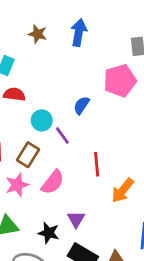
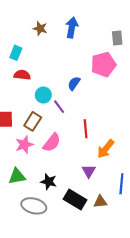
purple triangle: (76, 219) -> (89, 171), moved

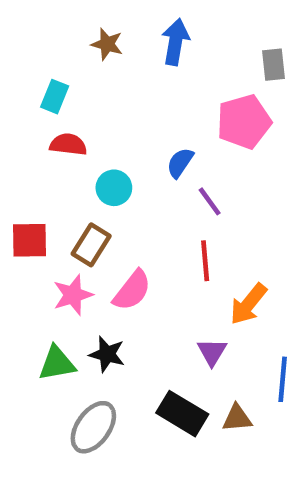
purple line: (59, 107) -> (210, 201), moved
black star: (49, 182) -> (107, 354), moved
gray ellipse: (34, 206) -> (93, 427), turned -70

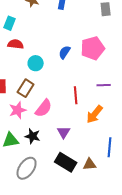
pink pentagon: (244, 122) -> (93, 48), moved
purple line: (210, 201) -> (104, 85), moved, turned -56
purple triangle: (212, 352) -> (64, 132), moved

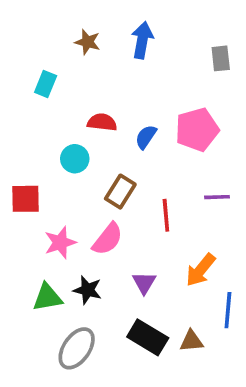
red semicircle: (16, 44) -> (102, 122), moved
cyan circle: (36, 63) -> (75, 159), moved
brown rectangle: (26, 88) -> (120, 192), moved
orange arrow: (95, 114) -> (201, 270), moved

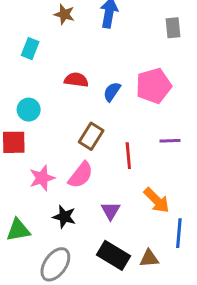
cyan circle: (75, 159) -> (29, 110), moved
orange arrow: (201, 270) -> (157, 200), turned -84
green triangle: (47, 297) -> (18, 230), moved

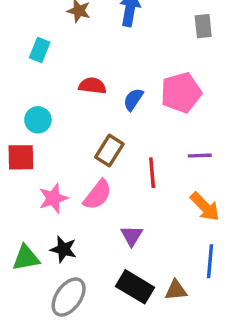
orange arrow: (157, 200) -> (205, 207), moved
black star: (64, 217) -> (63, 249), moved

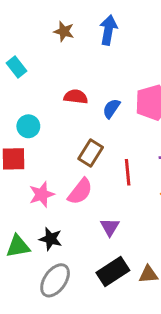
cyan rectangle: (40, 50) -> (16, 67), moved, turned -60
black rectangle: (135, 287) -> (113, 271), turned -64

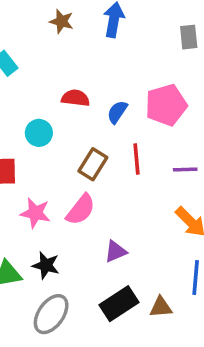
cyan circle: (28, 126) -> (39, 133), moved
red line: (128, 172) -> (136, 159), moved
pink star: (42, 194) -> (35, 213), turned 30
purple triangle: (110, 227) -> (116, 251), turned 36

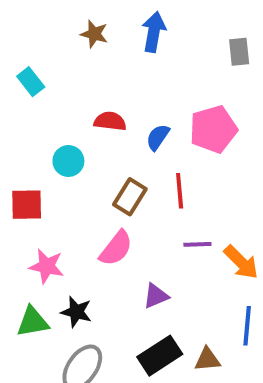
purple line: (185, 169) -> (197, 244), moved
pink star: (35, 213) -> (47, 266), moved

